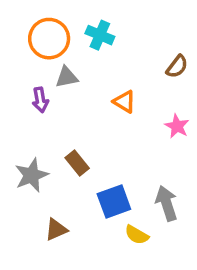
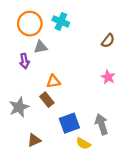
orange triangle: (124, 102) -> (53, 81), moved, turned -40

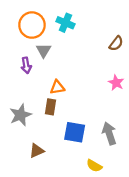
gray triangle: (40, 47) -> (44, 50), turned -48
brown rectangle: (47, 100) -> (50, 107), turned 48
blue square: (69, 123) -> (75, 132), turned 30
yellow semicircle: (83, 143) -> (94, 166), moved

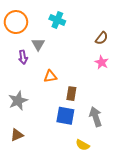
orange circle: (32, 25) -> (16, 22), moved
pink star: (116, 83) -> (102, 62), moved
brown rectangle: (50, 107) -> (71, 94), moved
brown triangle: (37, 151) -> (17, 135), moved

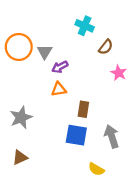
cyan cross: (57, 20) -> (85, 26), moved
orange circle: (16, 22) -> (19, 47), moved
brown semicircle: (102, 38) -> (106, 47), moved
purple arrow: (23, 57) -> (60, 67), moved, turned 72

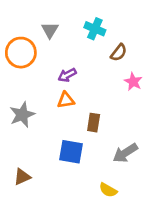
gray triangle: (45, 52) -> (50, 30), moved
gray star: (21, 117) -> (22, 115), moved
blue square: (76, 135) -> (71, 152), moved
gray arrow: (112, 136) -> (125, 153), turned -105

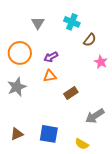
orange circle: (21, 53) -> (20, 53), moved
brown rectangle: (94, 123) -> (71, 93), turned 48
blue square: (71, 152) -> (49, 134), moved

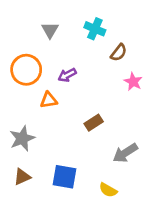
orange triangle: (50, 76) -> (49, 100), moved
gray star: (17, 87) -> (22, 138), moved

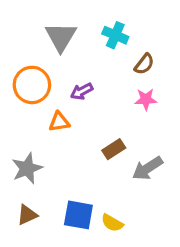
gray triangle: (50, 30) -> (61, 37), size x1.5
pink star: (133, 82) -> (146, 99), moved, turned -30
gray arrow: (125, 153) -> (147, 168), moved
yellow semicircle: (108, 190) -> (112, 223), moved

